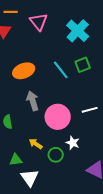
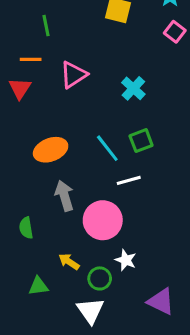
pink triangle: (39, 22) -> (74, 75), turned 36
cyan cross: (78, 31) -> (133, 88), size x0.7
white line: (90, 110) -> (129, 180), moved
white triangle: (30, 178) -> (90, 311), moved

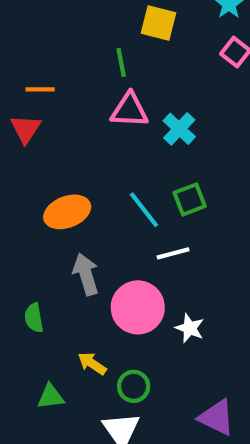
green line: (46, 26) -> (121, 62), moved
pink triangle: (74, 75) -> (129, 110), moved, turned 36
white star: (126, 260) -> (190, 328), moved

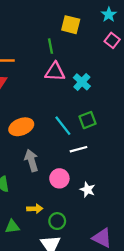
pink circle: (138, 307) -> (59, 178), size x0.7
yellow arrow: (92, 363) -> (35, 209), turned 144

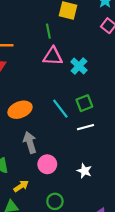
white line: (79, 149) -> (85, 127), moved
pink circle: (59, 178) -> (47, 164), moved
yellow arrow: (35, 209) -> (21, 186), moved, turned -32

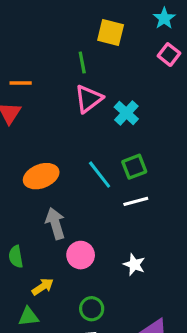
pink triangle: (53, 56) -> (88, 99), turned -40

